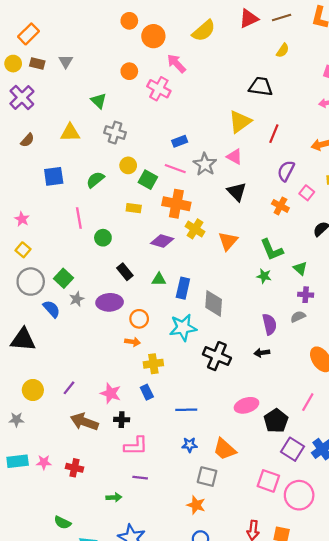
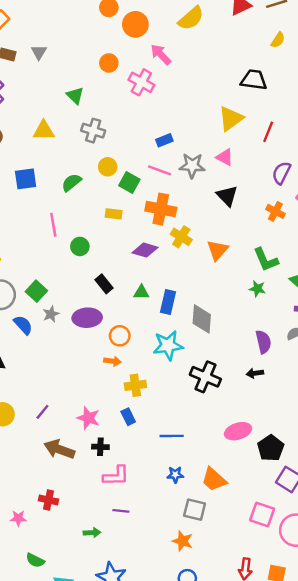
gray star: (205, 164) -> (192, 166), turned -30
pink star: (44, 462) -> (18, 518), moved

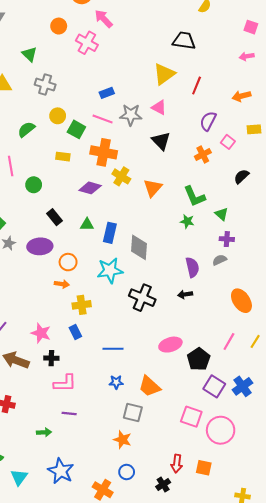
orange cross: (275, 211) -> (203, 154), turned 35

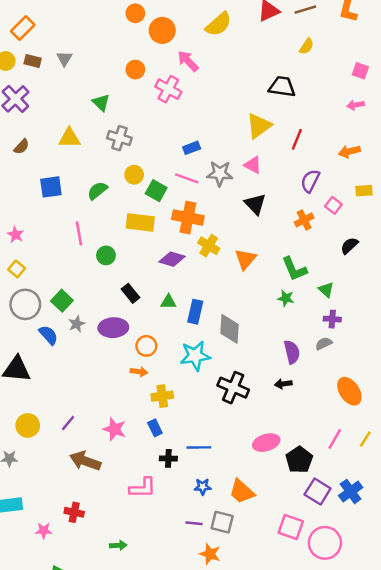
yellow rectangle: (63, 157) -> (140, 222), size x1.6
black cross: (51, 358) -> (168, 458), moved
purple line: (69, 413) -> (194, 523), moved

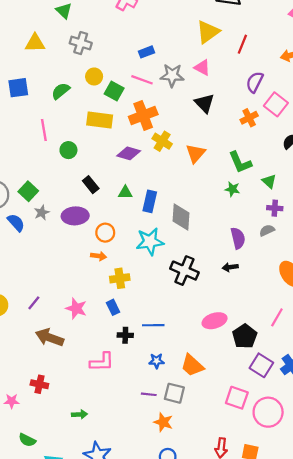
pink square: (333, 205) -> (276, 104), size x1.5
orange cross: (188, 218) -> (143, 116), turned -32

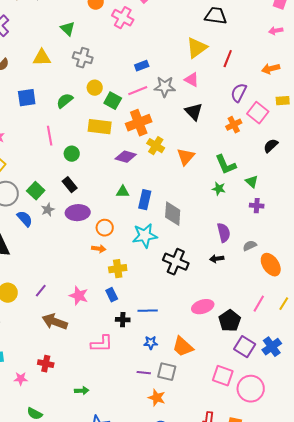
pink line: (142, 80) -> (138, 91), turned -42
black rectangle: (91, 185) -> (70, 185), moved
gray semicircle: (267, 230) -> (250, 246), moved

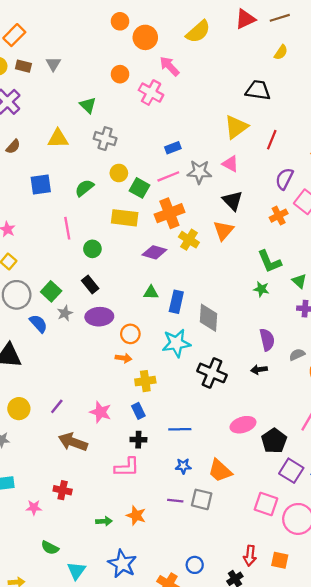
orange triangle: (186, 157) -> (223, 230), moved
black cross: (123, 320) -> (138, 440), moved
orange star: (157, 398) -> (136, 515), moved

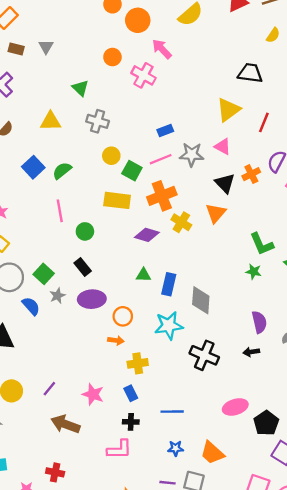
blue square: (41, 185) -> (33, 167), turned -35
green semicircle: (84, 188) -> (62, 171), moved
orange cross: (279, 216) -> (251, 174), moved

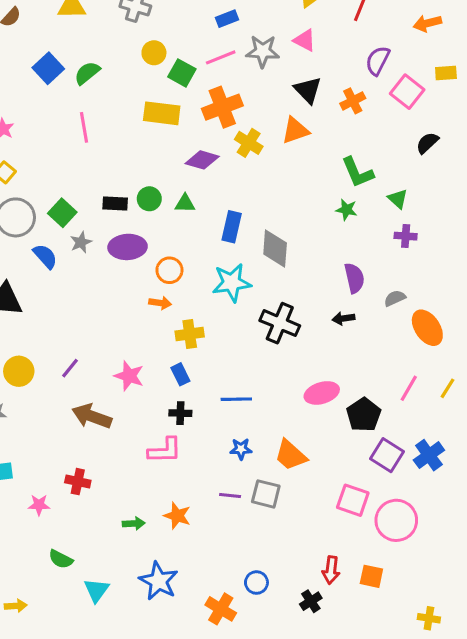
orange cross: (251, 174) -> (353, 101), moved
orange triangle: (216, 213) -> (295, 130), turned 30
green circle: (85, 231) -> (149, 199), moved
black rectangle: (83, 267) -> (115, 203), turned -48
green triangle: (143, 275) -> (185, 203), moved

